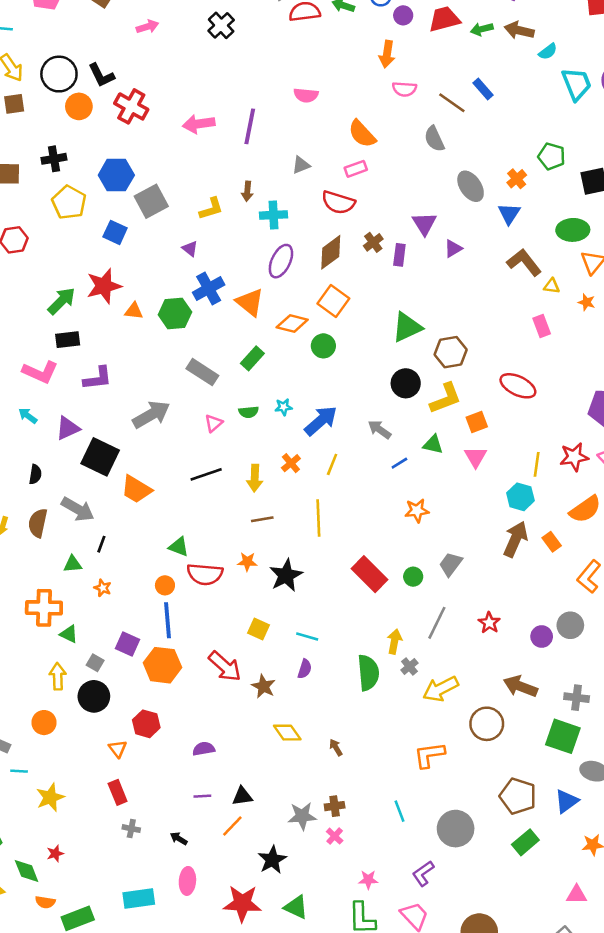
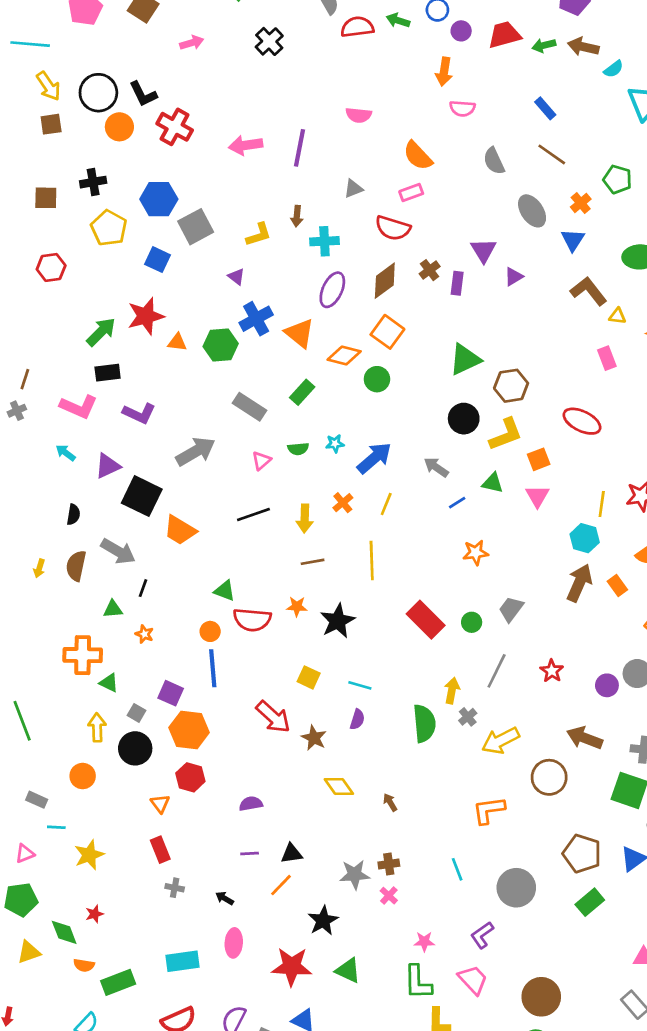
brown line: (452, 103) -> (552, 154), moved
purple L-shape: (98, 378) -> (139, 413), turned 32
orange hexagon: (162, 665) -> (189, 730), moved

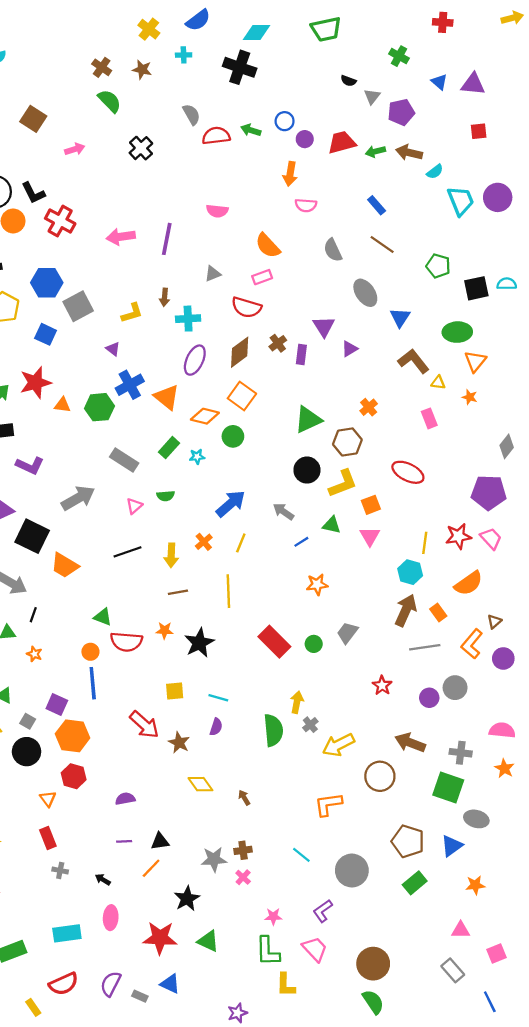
orange cross: (581, 203) -> (369, 407), moved
cyan star: (335, 444) -> (197, 457), moved
gray line: (497, 671) -> (425, 647), moved, turned 56
yellow square: (309, 677) -> (175, 691), turned -30
cyan line: (457, 869) -> (301, 855), turned -30

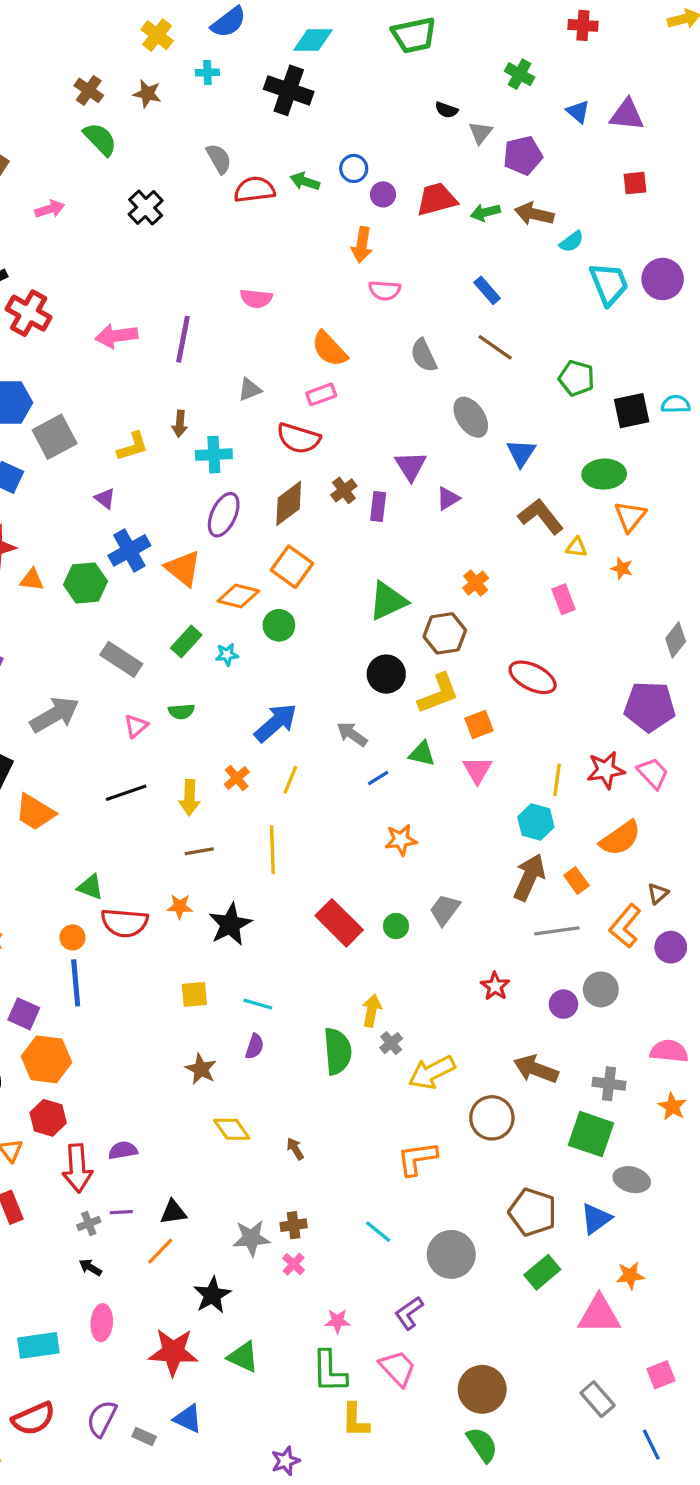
red arrow: (144, 725) -> (77, 1168), moved, turned 44
gray cross: (60, 871) -> (89, 1224), moved, turned -32
pink triangle: (461, 930) -> (599, 1315), moved, size x1.6

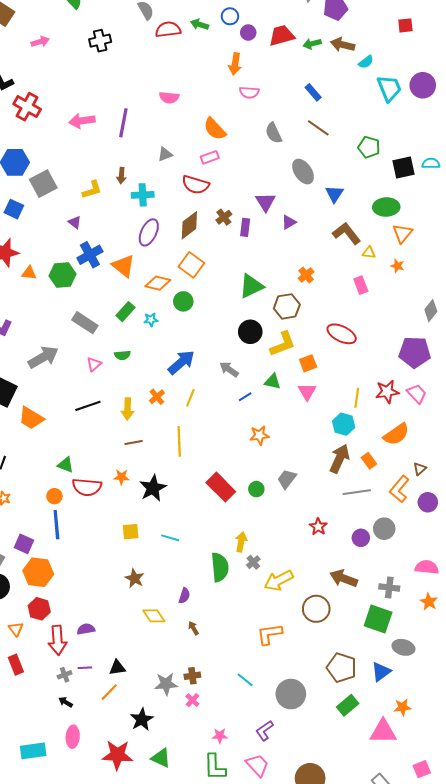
black cross: (146, 207) -> (100, 41), turned 30
purple semicircle: (255, 1046) -> (184, 596), moved

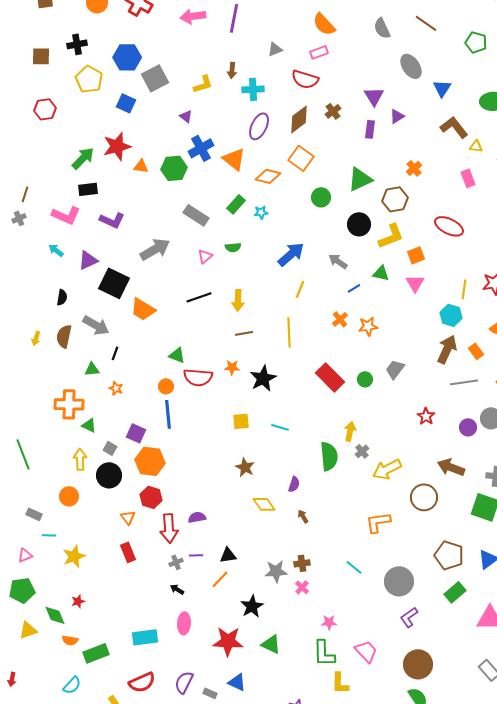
purple rectangle: (245, 227) -> (370, 129), moved
green circle: (183, 301) -> (321, 197), moved
orange cross: (157, 397) -> (340, 319), moved
purple L-shape: (264, 731) -> (409, 617), moved

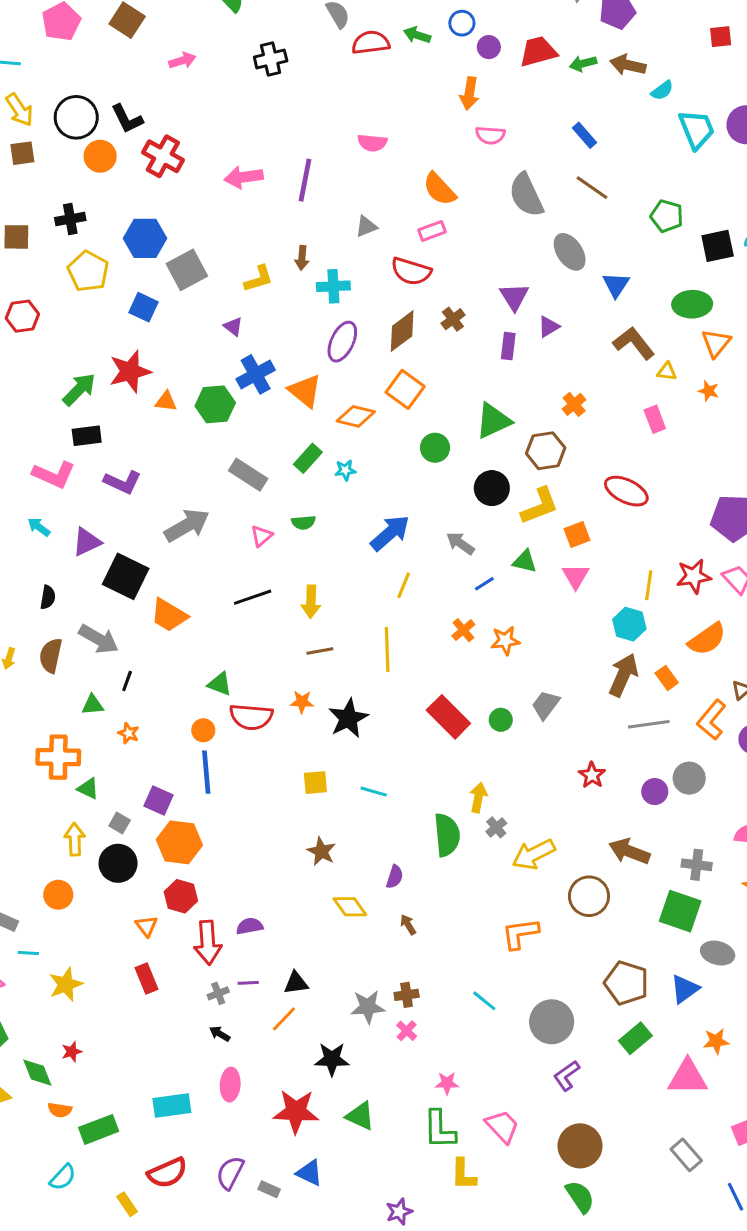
gray semicircle: (382, 28) -> (526, 195), size x1.4
black star: (252, 606) -> (332, 1059), turned 30

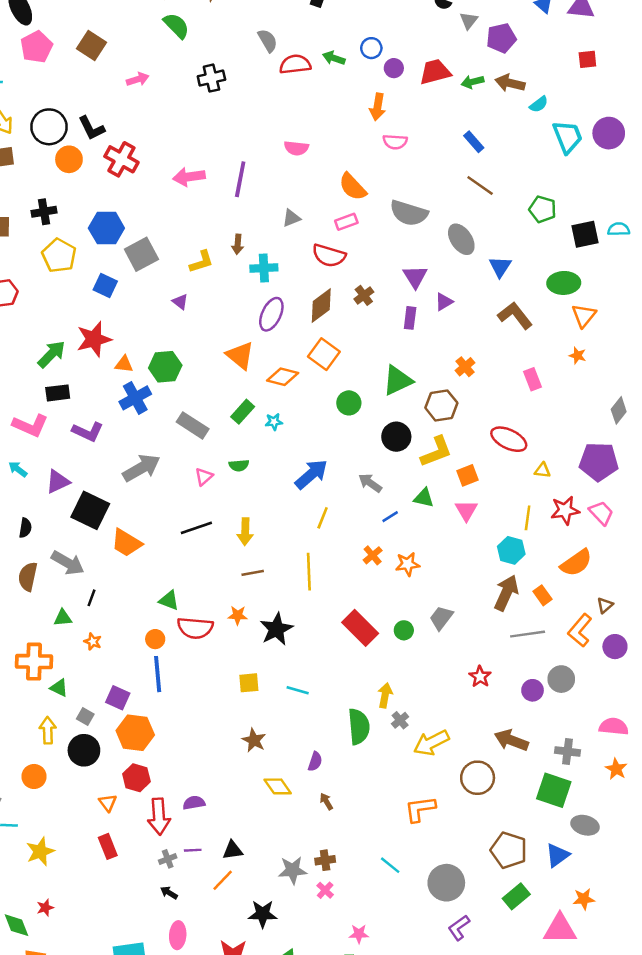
gray semicircle: (526, 195) -> (409, 213), moved, turned -48
yellow triangle: (667, 371) -> (543, 470), moved
blue cross: (256, 374) -> (135, 398), moved

